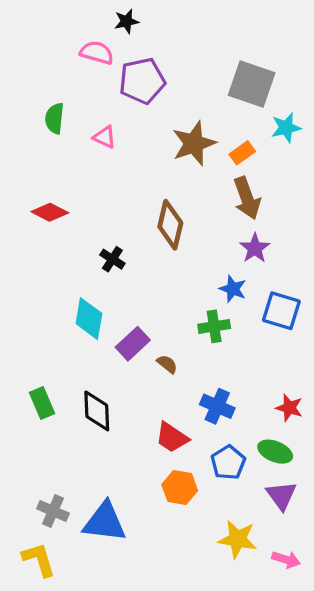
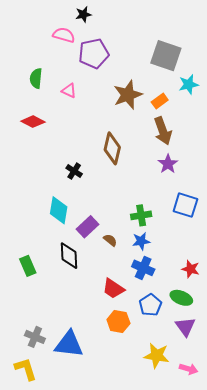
red diamond: (50, 212) -> (33, 122), moved
blue star: (233, 289) -> (141, 241), moved, turned -30
black diamond: (97, 411) -> (69, 256), moved

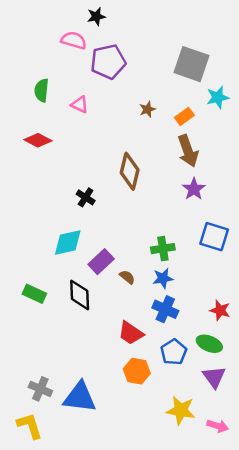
brown star: (128, 95) -> (147, 109), size x0.5
cyan diamond: (59, 210) -> (68, 243), turned 68
green rectangle: (28, 266) -> (34, 294), moved, turned -42

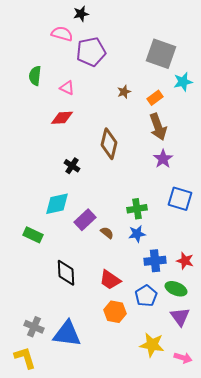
red diamond: (38, 140) -> (62, 118), moved, turned -30
green rectangle: (34, 294) -> (33, 235), moved
black diamond: (80, 295) -> (66, 273), moved
blue cross: (165, 309) -> (155, 261), moved, turned -30

